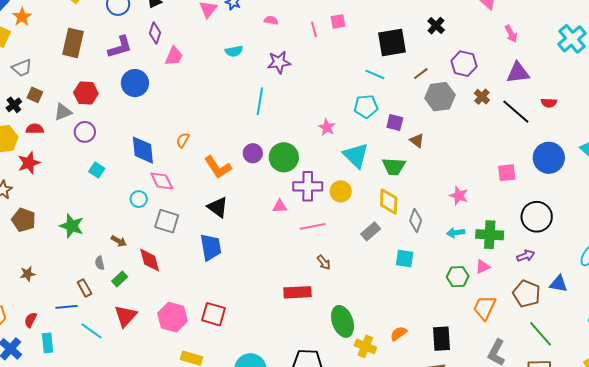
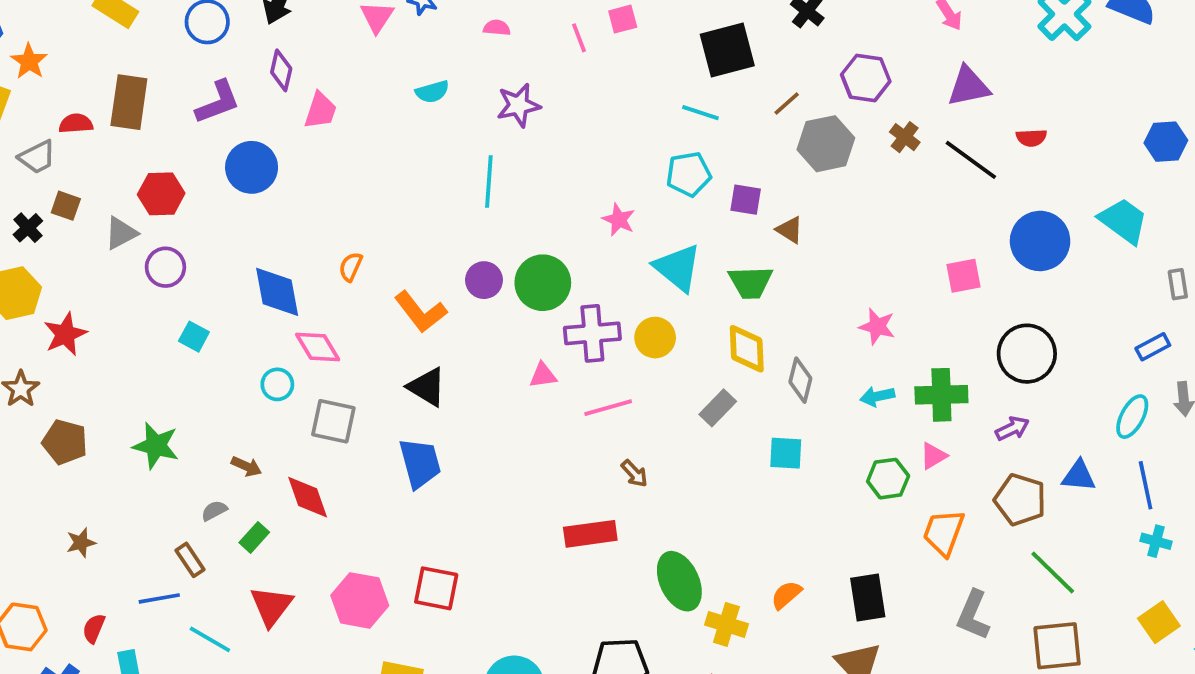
red semicircle: (35, 129) -> (76, 124), moved
gray semicircle: (100, 263) -> (214, 511), turned 80

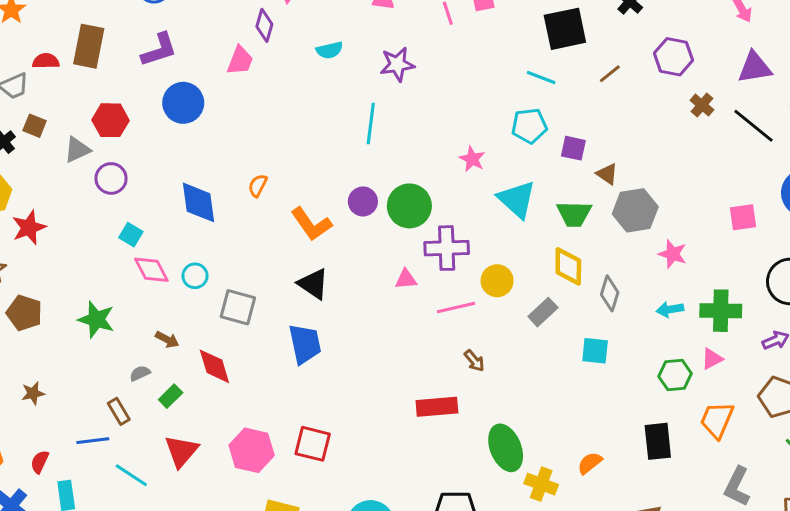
purple diamond: (281, 70) -> (264, 25), moved
gray hexagon: (826, 144) -> (635, 210), moved
yellow circle: (655, 338) -> (497, 281), moved
pink diamond: (318, 347) -> (151, 270), moved
black rectangle: (868, 597) -> (658, 441), moved

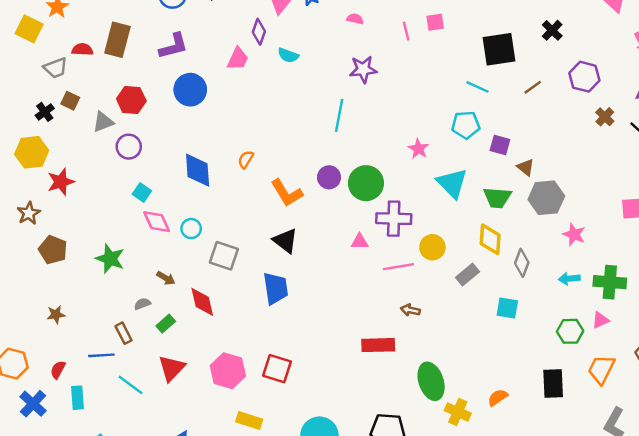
cyan semicircle: (329, 50) -> (288, 55), moved, turned 30
brown arrow: (474, 361) -> (410, 310), turned 138

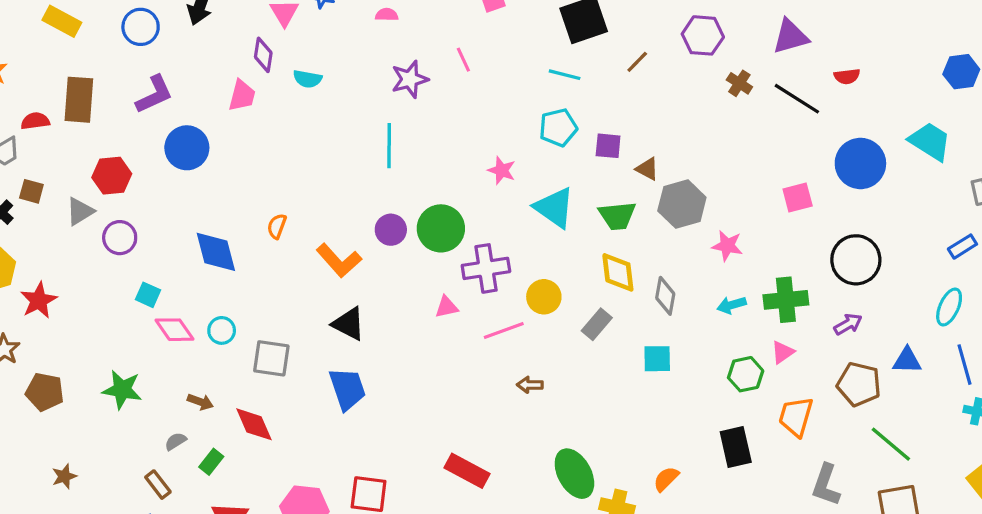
pink line: (406, 31) -> (463, 60), moved
red rectangle: (378, 345) -> (467, 471), moved, turned 40

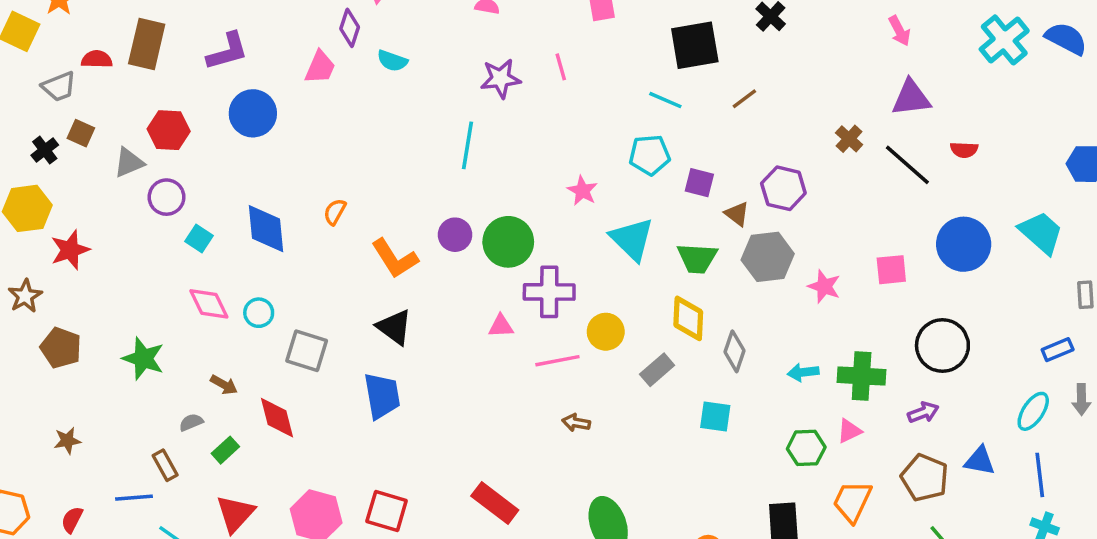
purple hexagon: (703, 35) -> (783, 188), moved
pink star: (727, 246) -> (824, 286), moved
cyan square: (148, 295) -> (199, 239), moved

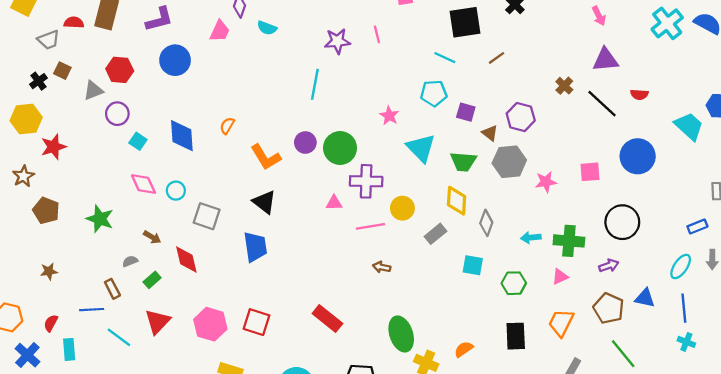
cyan trapezoid: (1041, 233) -> (689, 126), moved
pink star: (824, 286) -> (546, 182), turned -30
green hexagon: (806, 448) -> (514, 283), moved

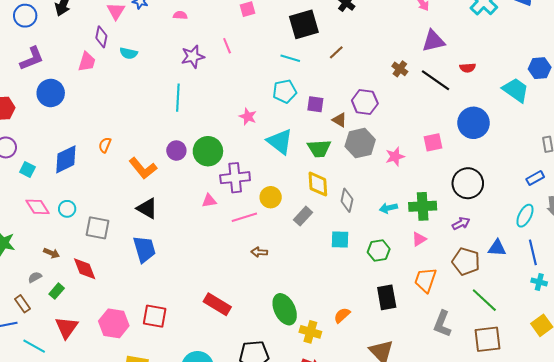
blue diamond: (182, 136) -> (66, 159), turned 76

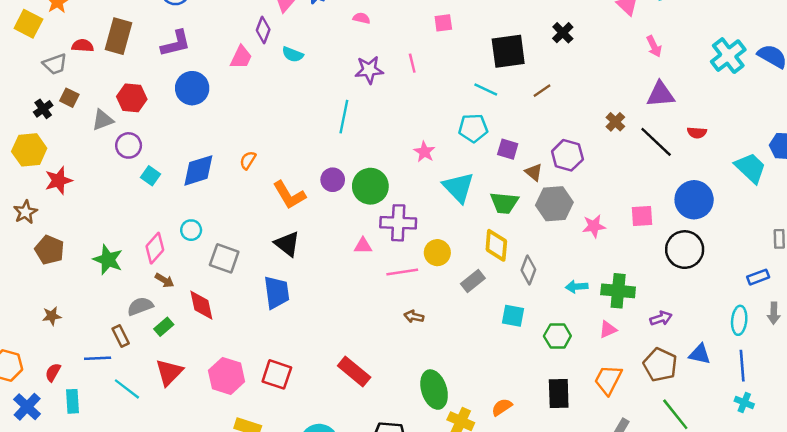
black circle: (468, 183) -> (685, 250), moved
pink diamond: (38, 207) -> (155, 248), moved, turned 65
cyan ellipse: (525, 216) -> (739, 320), turned -30
gray semicircle: (35, 277) -> (140, 306), size x1.5

